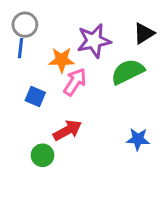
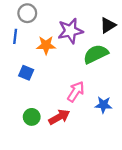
gray circle: (25, 25) -> (27, 13), moved
pink arrow: (75, 82) -> (76, 92), moved
red arrow: (67, 130) -> (59, 117), moved

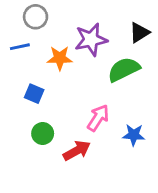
blue line: (15, 36) -> (20, 47), turned 72
green circle: (32, 117) -> (43, 133), moved

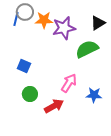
blue line: (20, 47) -> (16, 19), moved, turned -64
orange star: (60, 58) -> (44, 20), moved

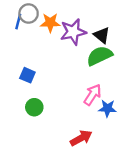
black triangle: (98, 23) -> (102, 35), moved, turned -49
pink arrow: (69, 83) -> (93, 95), moved
red arrow: (54, 106) -> (81, 138), moved

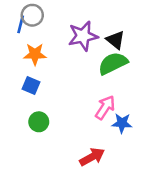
orange star: (50, 23) -> (35, 54), moved

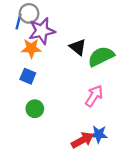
purple star: (83, 36) -> (42, 31), moved
black triangle: (115, 40) -> (78, 47), moved
blue star: (122, 123) -> (99, 134), moved

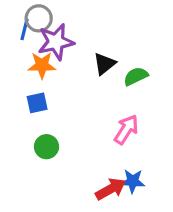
black triangle: (78, 47) -> (104, 64), turned 42
green semicircle: (101, 56) -> (136, 76), size x0.7
blue square: (28, 76) -> (37, 103), turned -35

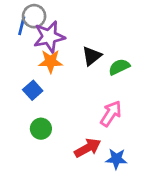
orange star: (42, 65) -> (51, 61), moved
blue square: (37, 103) -> (33, 90), turned -30
red arrow: (111, 189) -> (88, 148), moved

